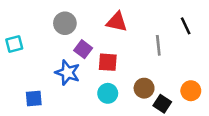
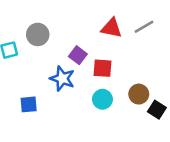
gray circle: (65, 23) -> (38, 34), moved
gray line: (158, 45) -> (144, 27), moved, turned 66

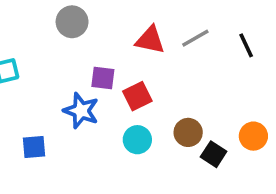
gray circle: (38, 34) -> (72, 22), moved
purple square: (78, 55) -> (103, 78), turned -30
red square: (102, 68) -> (137, 96), turned -30

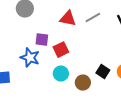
brown circle: (188, 132) -> (83, 83), moved
black square: (214, 154) -> (103, 72), moved

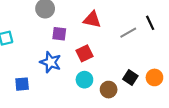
gray line: (93, 18) -> (128, 33), moved
purple square: (42, 40) -> (59, 34), moved

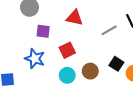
black square: (130, 77) -> (116, 64), moved
brown circle: (109, 90) -> (90, 71), moved

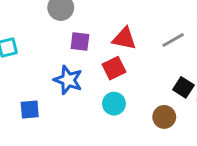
red triangle: (75, 18) -> (124, 39), moved
brown circle: (90, 71) -> (164, 117), moved

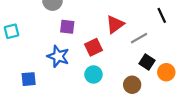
red triangle: (124, 39) -> (115, 24), moved, turned -48
gray line: (173, 40) -> (139, 38), moved

